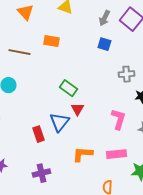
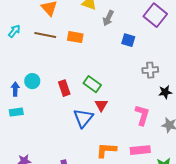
gray arrow: (104, 18) -> (108, 18), moved
brown line: (19, 52) -> (45, 35), moved
red rectangle: (38, 134) -> (64, 88), moved

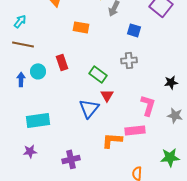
brown line: (45, 35) -> (23, 44), moved
gray cross: (150, 70) -> (129, 60), moved
red rectangle: (64, 88) -> (62, 62), moved
cyan rectangle: (16, 112) -> (38, 120), moved, size x1.6
pink rectangle: (140, 150) -> (135, 130), moved

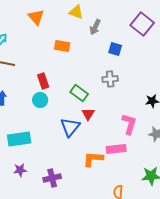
cyan circle: (38, 71) -> (40, 100), moved
purple star: (30, 151) -> (20, 170), moved

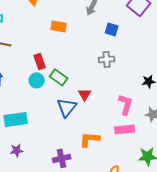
green rectangle: (79, 93) -> (59, 77), moved
pink rectangle: (116, 149) -> (125, 129), moved
purple cross: (52, 178) -> (62, 158), moved

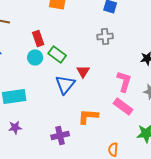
pink rectangle: (125, 129) -> (123, 106), turned 42

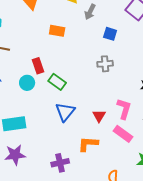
cyan circle: (35, 58) -> (27, 83), moved
red triangle: (83, 72) -> (99, 116), moved
purple star: (15, 128) -> (15, 155), size x1.5

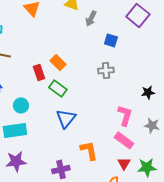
orange rectangle: (57, 31) -> (58, 62), moved, turned 35
cyan circle: (27, 83) -> (21, 105), moved
red triangle: (99, 116) -> (124, 163), moved
orange L-shape: (88, 144) -> (89, 150), turned 75

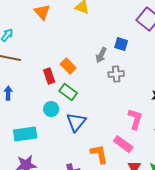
gray arrow: (91, 18) -> (101, 55), moved
cyan circle: (21, 105) -> (51, 109), moved
pink rectangle: (124, 140) -> (123, 144), moved

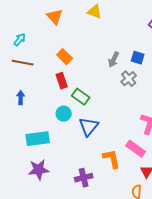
blue square: (121, 44) -> (138, 58), moved
orange rectangle: (68, 66) -> (65, 57), moved
gray cross: (116, 74) -> (129, 79), turned -35

